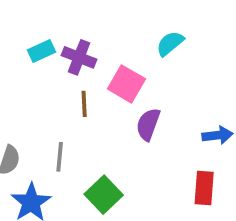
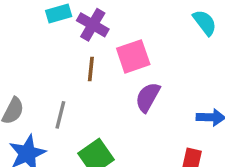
cyan semicircle: (170, 43) -> (205, 23), moved, turned 84
pink square: (126, 84) -> (133, 56), turned 32

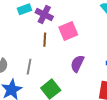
purple semicircle: (148, 97) -> (77, 64), moved

